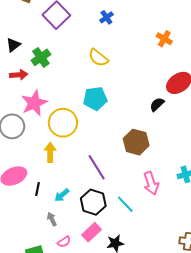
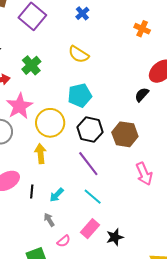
green cross: (41, 57) -> (31, 65), moved
black hexagon: (93, 202) -> (90, 130), moved
cyan line: (125, 204) -> (93, 197), moved

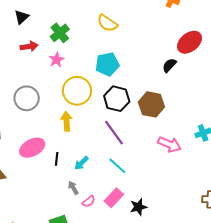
pink star: (19, 106) -> (56, 60), moved, size x0.6
pink arrow: (144, 174) -> (169, 144), turned -45
pink semicircle: (64, 241) -> (89, 201), moved

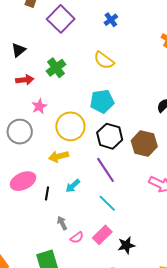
pink star: (56, 60) -> (39, 106), moved
yellow arrow: (66, 121) -> (59, 156), turned -102
cyan arrow: (81, 163) -> (73, 186), moved

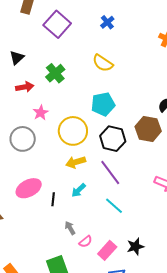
brown hexagon: (144, 144) -> (148, 129), moved
yellow arrow: (59, 156) -> (76, 162), moved
pink rectangle: (102, 235) -> (107, 250), moved

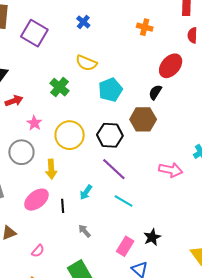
green cross: (55, 73) -> (59, 87), moved
cyan pentagon: (103, 104) -> (110, 90), moved
yellow arrow: (76, 162) -> (51, 169), moved, turned -66
pink semicircle: (86, 242) -> (38, 251), moved

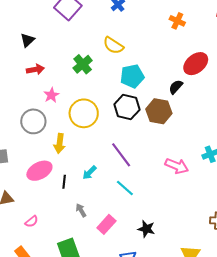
black hexagon: (110, 135) -> (127, 107), moved
black star: (152, 237) -> (146, 229), turned 30
pink rectangle: (125, 246) -> (106, 224), moved

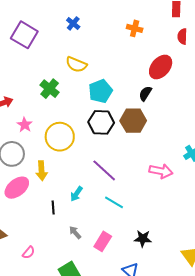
pink ellipse: (39, 171) -> (17, 188), moved

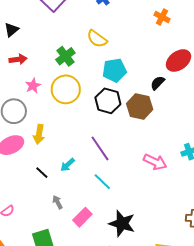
yellow circle: (60, 137) -> (66, 89), moved
black line: (53, 207) -> (42, 173), turned -56
black star: (143, 239) -> (122, 223), size x1.5

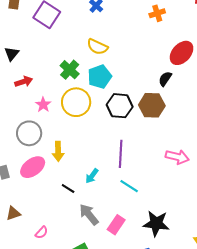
orange cross: (162, 17) -> (157, 13), turned -35
cyan pentagon: (114, 70) -> (100, 77), moved
purple line: (100, 148) -> (121, 154), turned 48
gray arrow: (57, 202) -> (89, 214), size x1.6

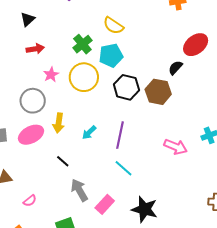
cyan arrow: (92, 176) -> (89, 133), moved

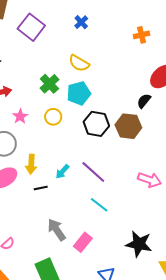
yellow circle: (84, 77) -> (53, 117), size x0.6
purple line: (120, 135) -> (93, 172), turned -56
black line: (63, 161) -> (41, 188), moved, turned -48
black star: (144, 209) -> (139, 244), moved

